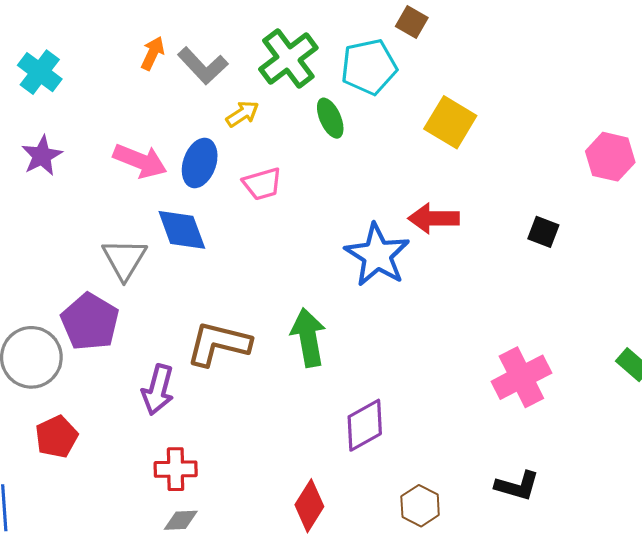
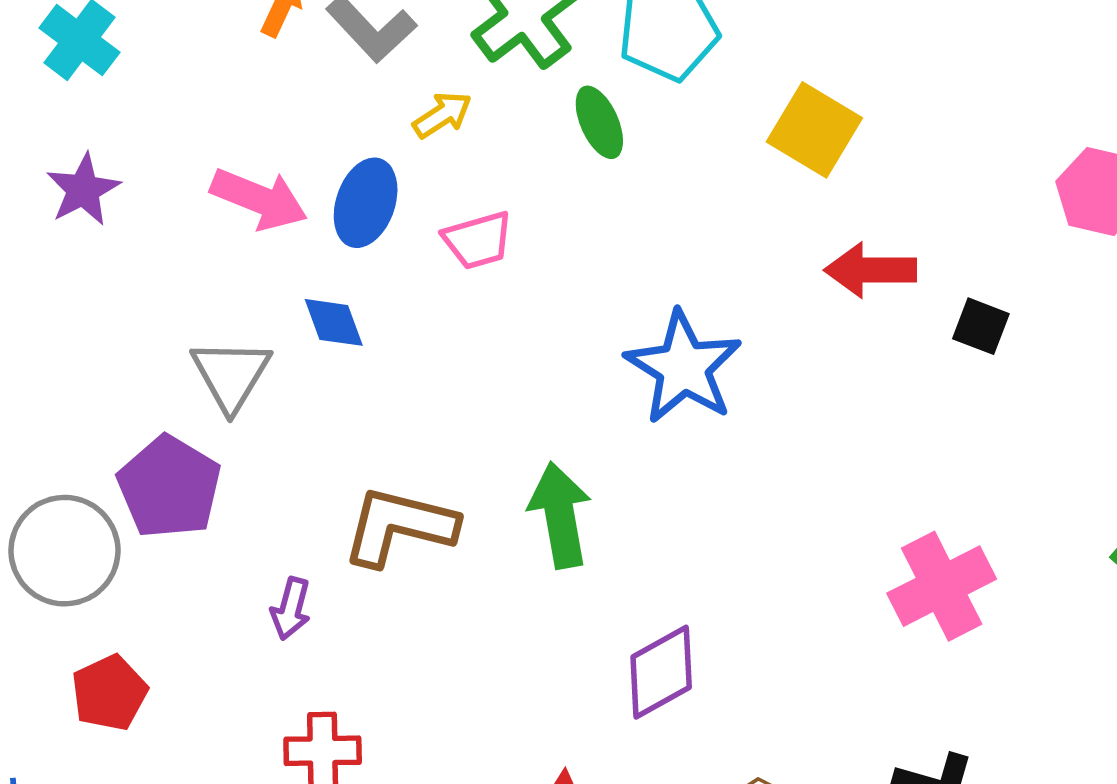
red arrow: (434, 218) -> (871, 270), moved
blue diamond: (182, 230) -> (334, 322), size x0.7
purple arrow: (158, 390) -> (291, 609), size x0.7

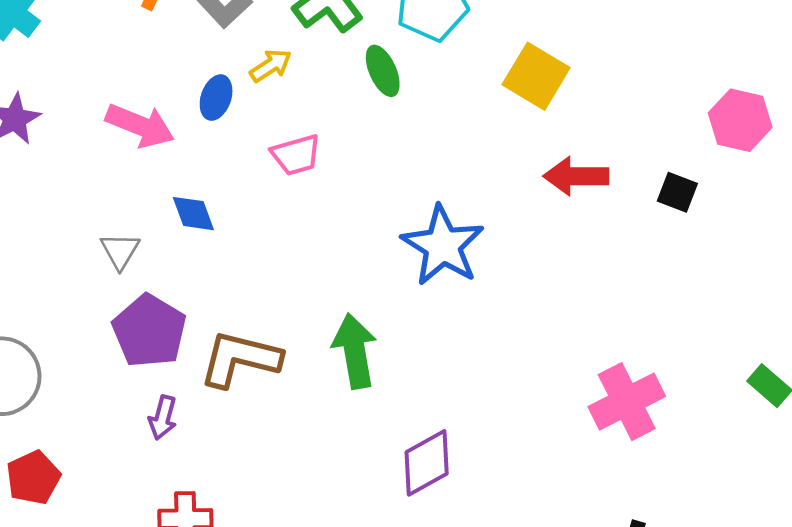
blue ellipse: (366, 203) -> (216, 98), moved, size x0.7
black square: (981, 326) -> (677, 192), moved
gray triangle: (231, 375) -> (120, 251), size x0.7
purple pentagon: (169, 487) -> (149, 331), moved

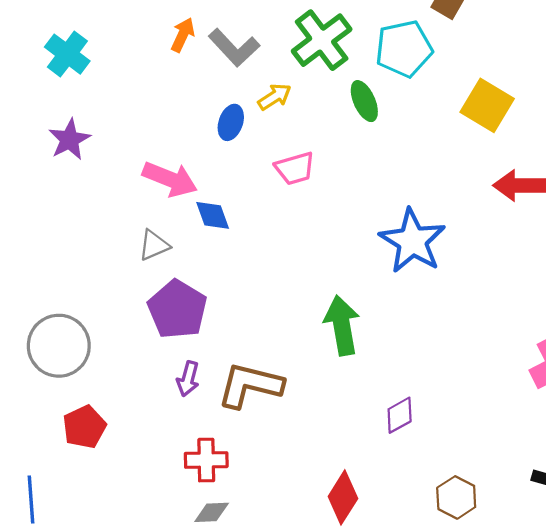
pink arrow: (140, 126) -> (170, 179), moved
gray triangle: (120, 251) -> (154, 245), turned 36
brown L-shape: (240, 359) -> (250, 385), moved
purple diamond: (427, 463) -> (400, 415), size x0.7

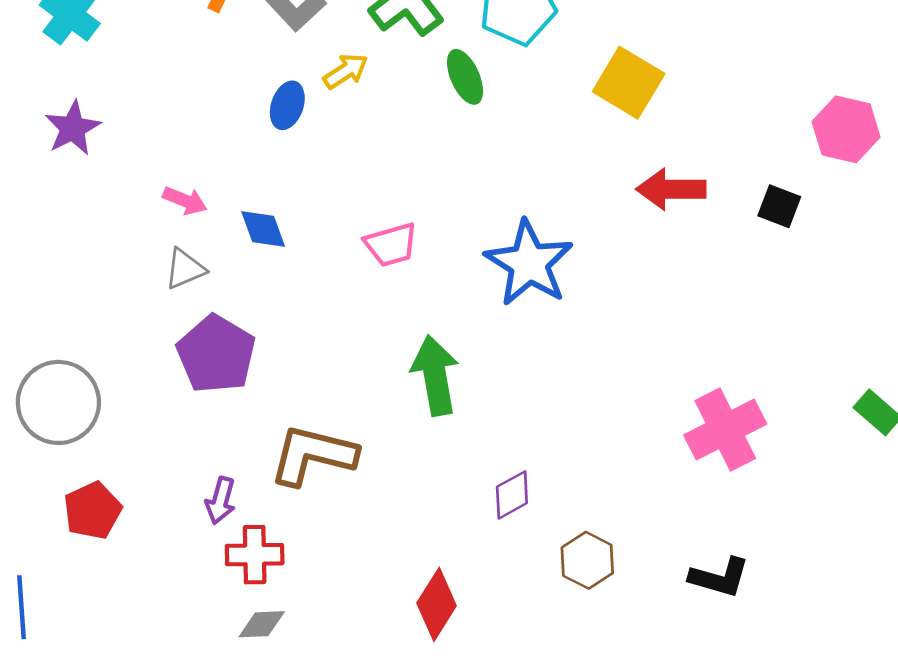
pink trapezoid: (295, 168) -> (391, 245), moved
pink arrow: (170, 179) -> (185, 201), moved, size x0.6
purple arrow: (188, 379) -> (220, 501), moved
brown hexagon: (456, 497) -> (587, 560), moved

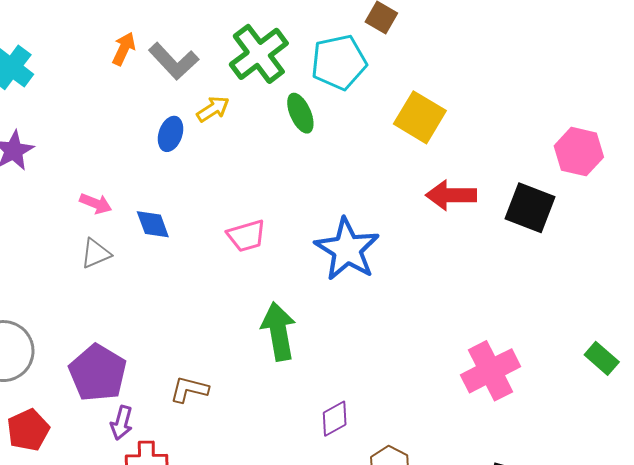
black square: (779, 206) -> (530, 208), size x1.6
purple pentagon: (216, 354) -> (98, 373), moved
brown L-shape: (313, 455) -> (189, 390), size x0.6

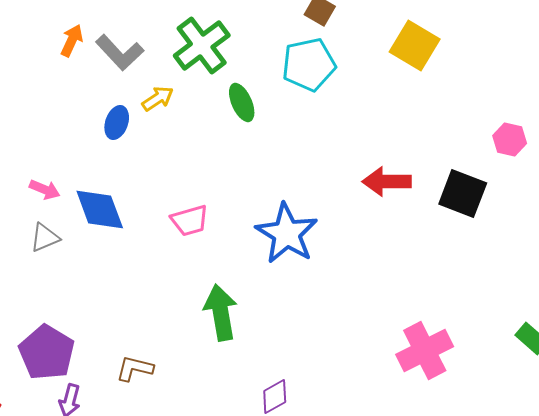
cyan pentagon: (339, 62) -> (309, 64), moved
yellow square: (420, 117) -> (415, 46), moved
pink hexagon: (579, 152) -> (510, 140), size x0.7
blue diamond: (153, 224) -> (100, 210), size x1.5

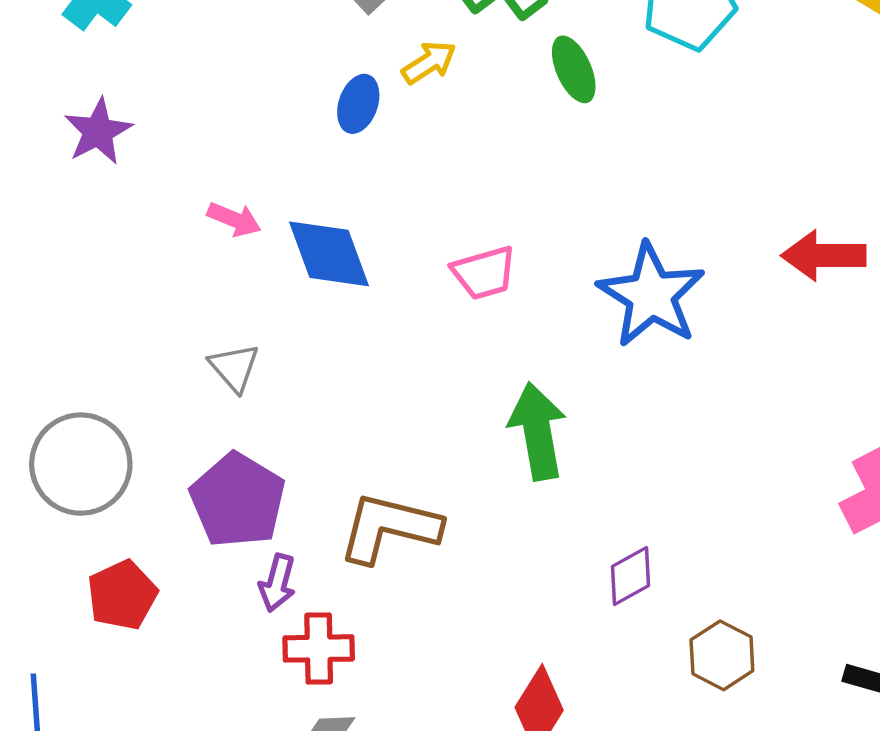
red arrow: (387, 182) -> (824, 256), moved
gray triangle: (45, 238) -> (234, 368), moved, turned -48
brown L-shape: (135, 368) -> (389, 528), size x1.6

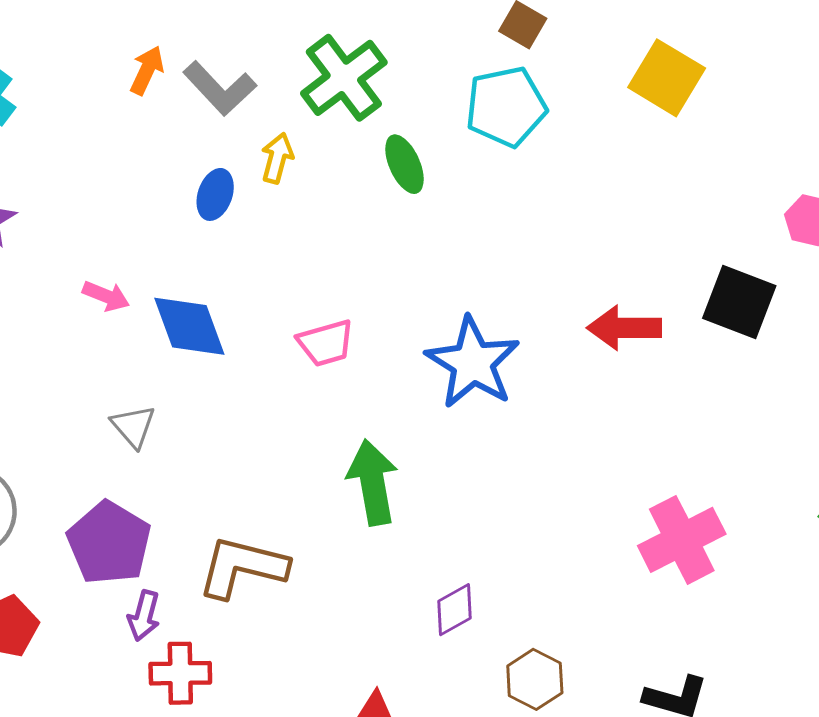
yellow arrow: (429, 62) -> (277, 158), turned -42
gray triangle: (234, 368) -> (133, 426), moved

